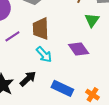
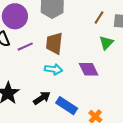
cyan arrow: (44, 54) -> (54, 69), turned -48
black arrow: (28, 79) -> (42, 98), moved

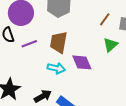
purple diamond: (89, 69) -> (82, 62), moved

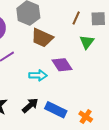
brown trapezoid: (59, 42) -> (42, 38), moved, turned -65

